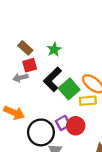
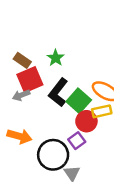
red square: (30, 65) -> (30, 80), size x1.5
red circle: (76, 126) -> (86, 121), moved

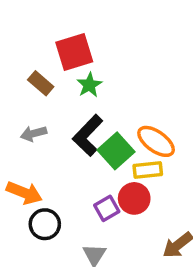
red square: (30, 80) -> (74, 52), moved
red circle: (86, 121) -> (134, 198), moved
black circle: (53, 155) -> (45, 224), moved, size x0.7

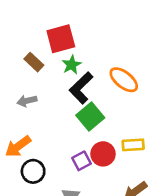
black L-shape: (88, 135) -> (81, 88), moved
orange ellipse: (156, 141) -> (124, 80), moved
yellow rectangle: (148, 170) -> (133, 145), moved
orange arrow: (24, 193) -> (18, 146), turned 120

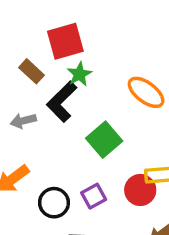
black L-shape: (81, 88) -> (62, 102), moved
red circle: (103, 154) -> (140, 190), moved
black circle: (33, 171) -> (54, 203), moved

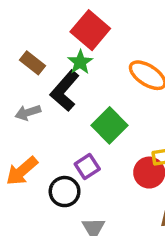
red square: (65, 41) -> (90, 30), moved, turned -30
purple square: (94, 196) -> (87, 166), moved

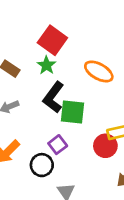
black L-shape: (65, 91) -> (53, 97), moved
green square: (110, 125) -> (72, 112), turned -35

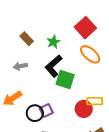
red square: (52, 40) -> (85, 28), moved
purple square: (58, 145) -> (46, 110), moved

